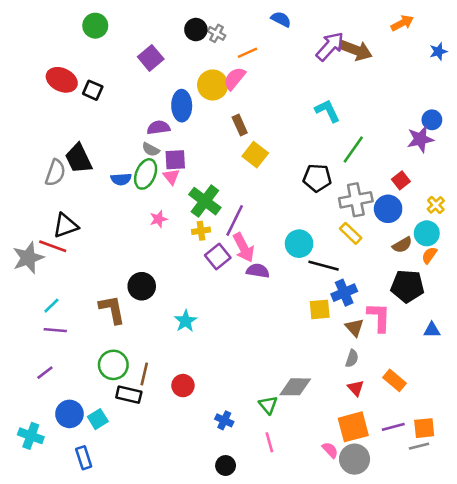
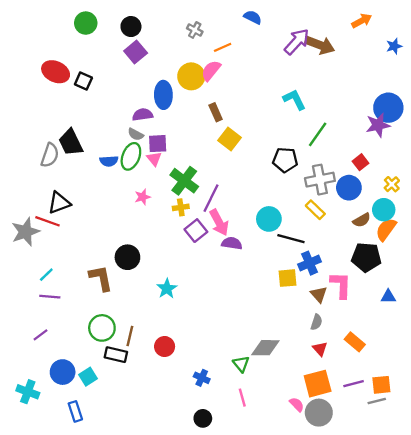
black circle: (196, 30) -> (131, 27), moved
blue circle: (432, 120) -> (388, 108), size x1.6
orange semicircle: (429, 255) -> (386, 229), size x1.5

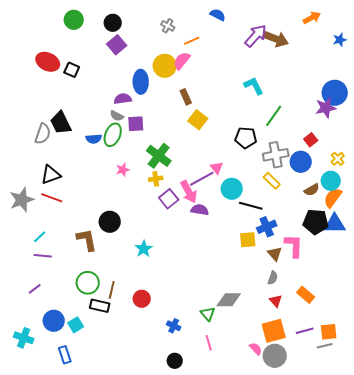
pink triangle: (154, 159) -> (217, 168), moved
purple line: (211, 198) -> (202, 179), moved, turned 35
red line: (47, 221) -> (52, 198), moved
blue triangle: (388, 297) -> (335, 224), moved, size x1.6

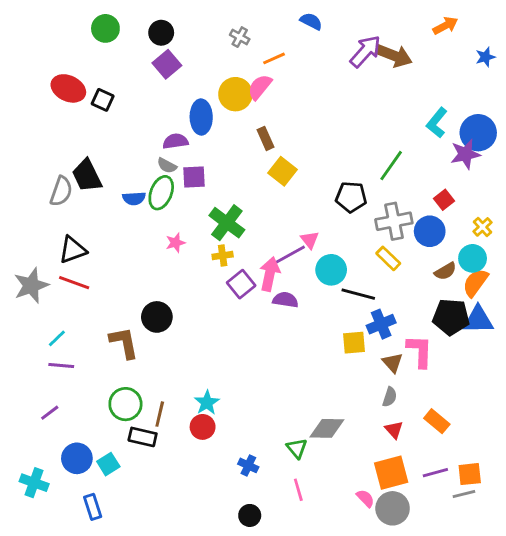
cyan L-shape: (254, 86) -> (437, 123), moved, turned -115
pink arrow: (189, 192) -> (270, 274), turned -140
cyan star: (144, 249) -> (207, 403), moved

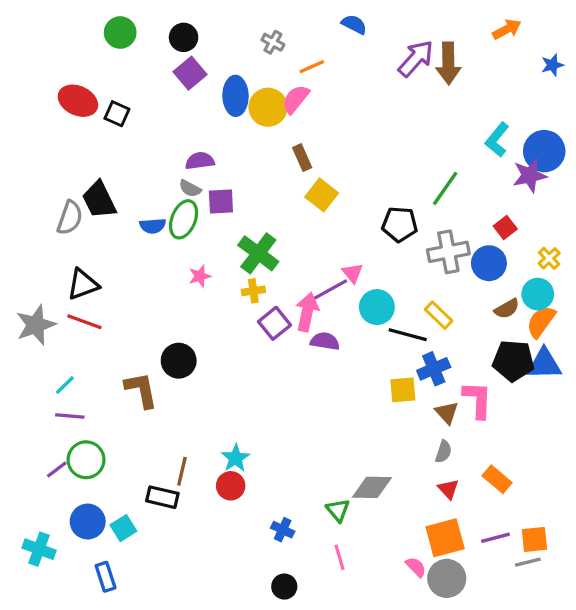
brown arrow: (394, 56) -> (448, 63), turned 68
blue ellipse: (201, 117) -> (236, 96), moved
yellow rectangle: (388, 258) -> (439, 315), moved
green circle: (125, 404) -> (86, 460), moved

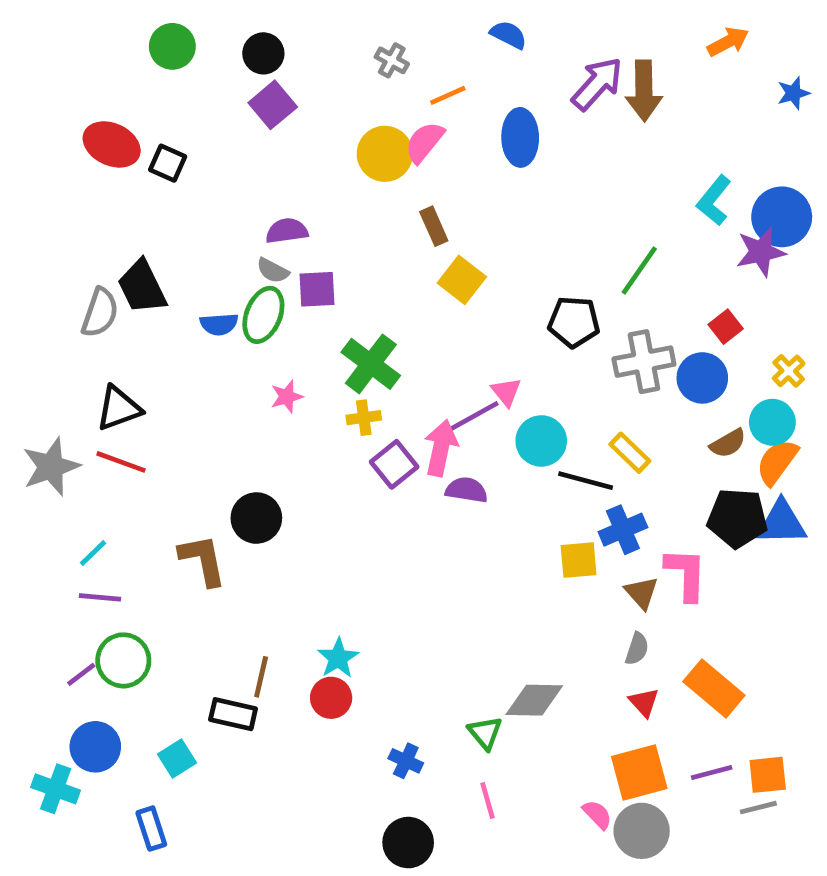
blue ellipse: (236, 96) -> (520, 137), moved
orange rectangle: (497, 479) -> (714, 688), size x1.4
blue circle: (88, 522) -> (95, 747), moved
black circle: (284, 587) -> (408, 843), size x1.4

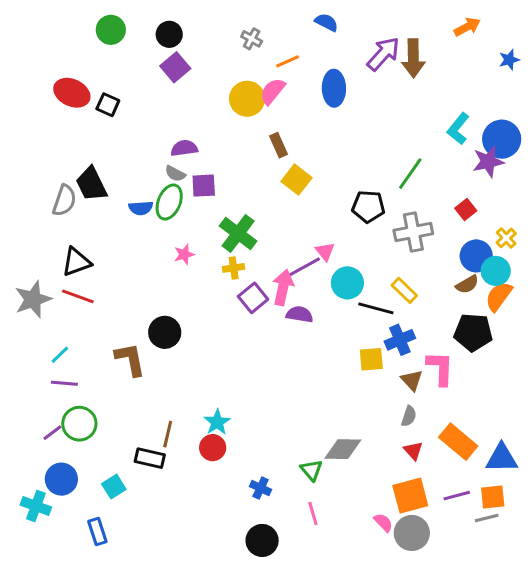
blue circle: (702, 378) -> (476, 256), moved
blue triangle: (782, 523) -> (502, 458), moved

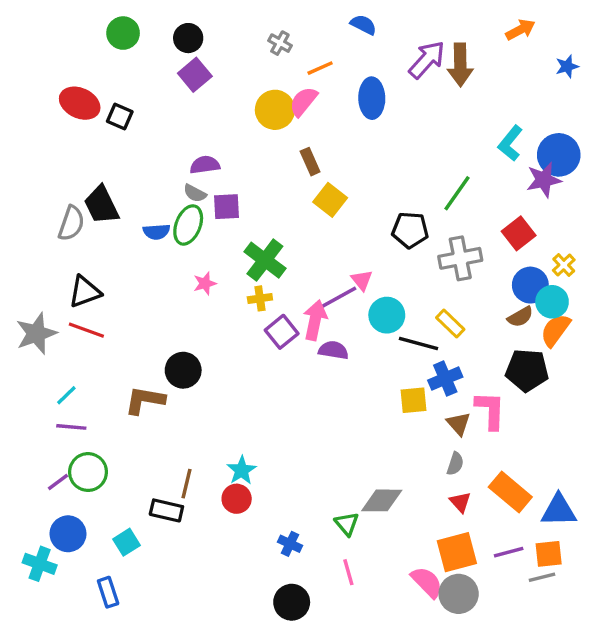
red square: (466, 210) -> (519, 233), size x1.4
brown L-shape: (130, 359) -> (145, 400), turned -69
pink semicircle: (383, 523) -> (427, 582), size x1.5

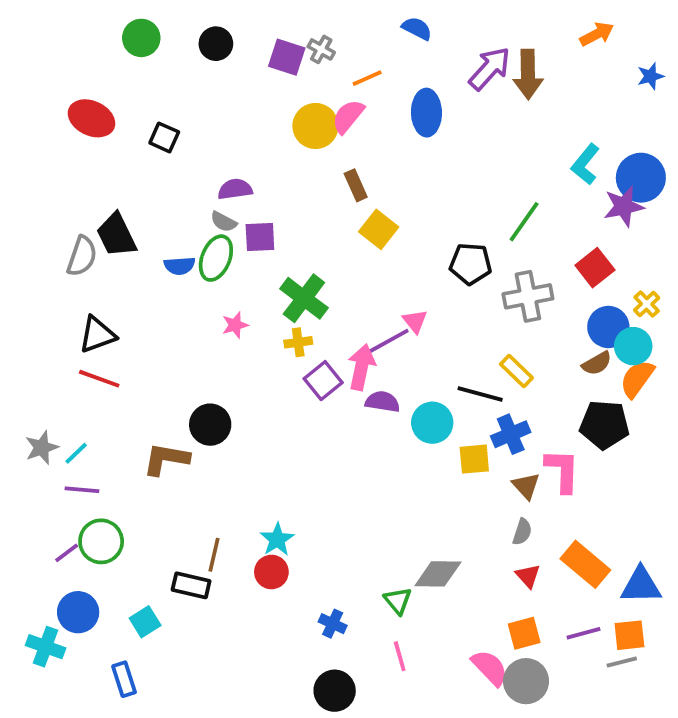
purple square: (195, 75) -> (287, 57), moved, turned -32
black square: (120, 116) -> (164, 137), moved
cyan circle: (387, 315) -> (432, 423), moved
gray star: (36, 333) -> (42, 448), moved, size x0.7
orange square: (457, 552) -> (524, 633), size x0.7

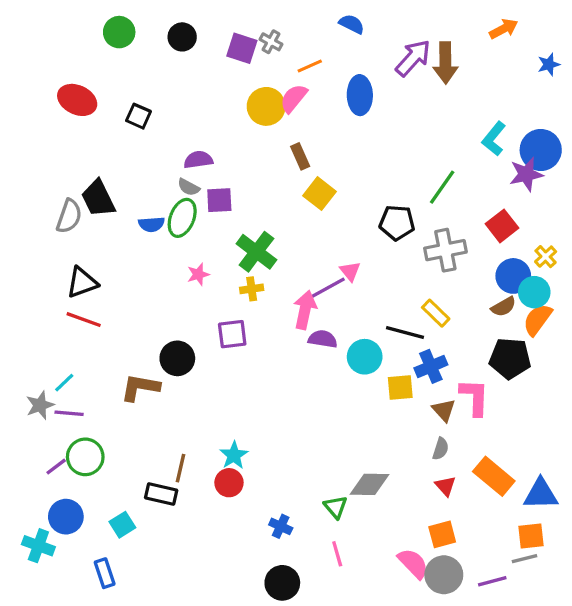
purple square: (323, 381) -> (232, 334), moved, turned 32
gray star: (42, 448) -> (40, 405), moved
purple line: (583, 633) -> (492, 581), moved

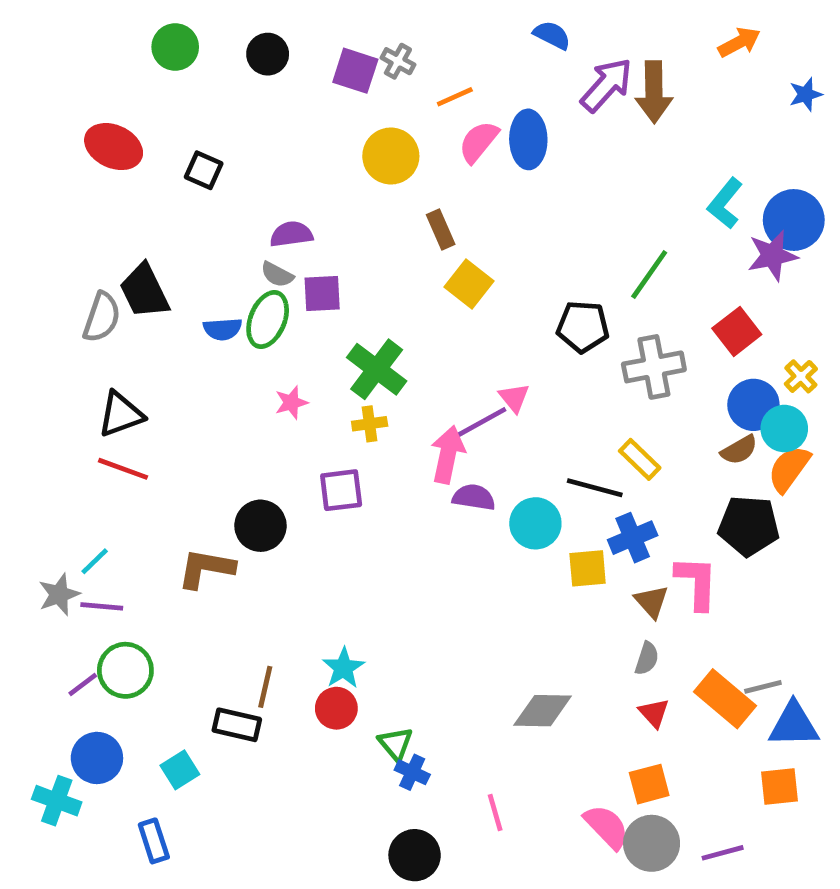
blue semicircle: (352, 24) -> (552, 35), moved
pink semicircle: (294, 98) -> (479, 142), moved
green triangle: (336, 507) -> (396, 744), moved
gray line: (525, 559) -> (763, 687), moved

